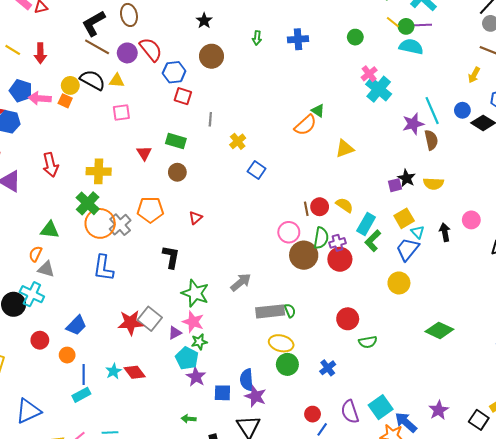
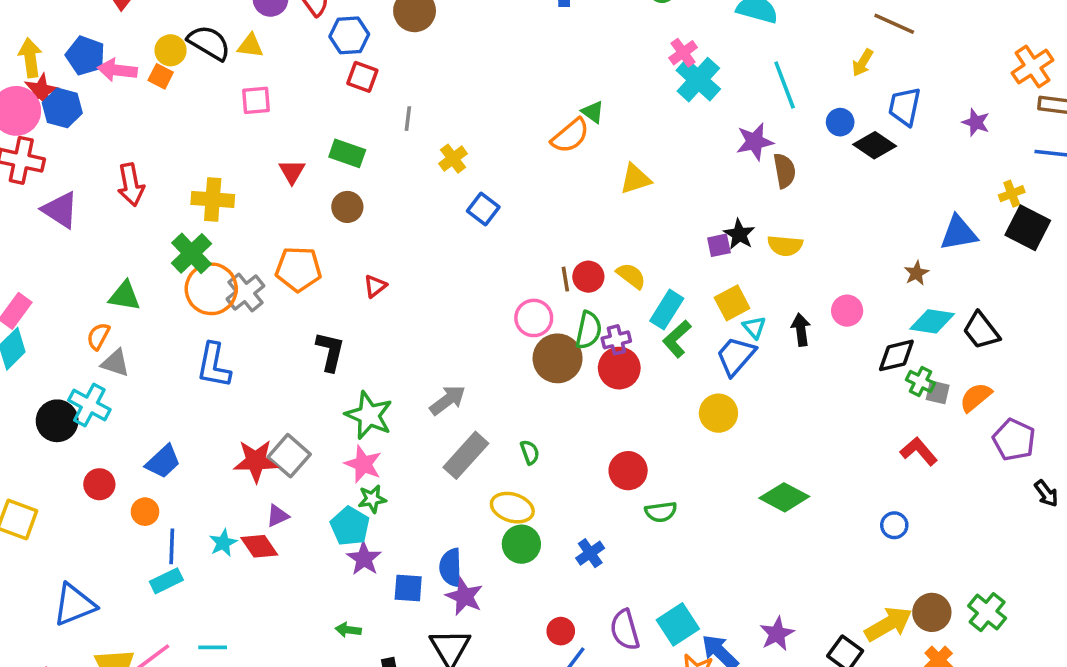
cyan line: (432, 111) -> (785, 85), moved
gray rectangle: (270, 311) -> (466, 455), moved, turned -44
purple triangle: (175, 333) -> (278, 516), moved

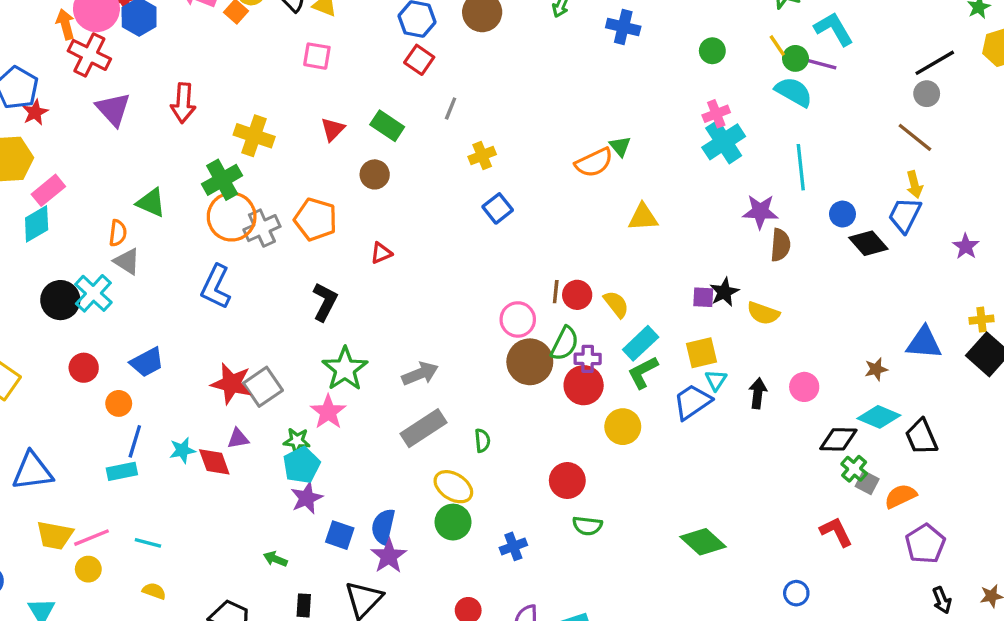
yellow arrow: (863, 63) -> (914, 185), moved, turned -60
orange semicircle: (98, 336) -> (118, 233), turned 144
yellow circle: (718, 413) -> (623, 427), moved
green star: (372, 499) -> (297, 441), moved

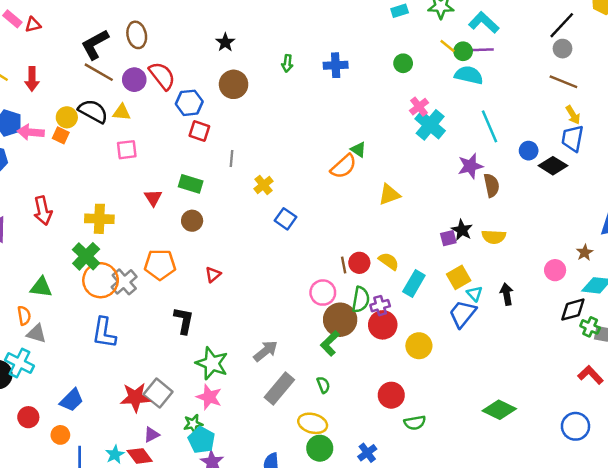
green L-shape: (643, 372) -> (330, 343), moved
pink circle: (804, 387) -> (555, 270), moved
blue circle: (796, 593) -> (575, 426), size x1.5

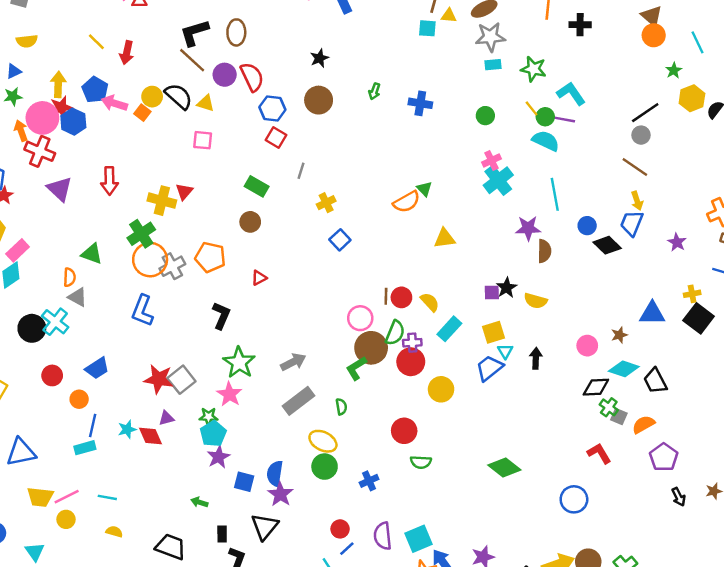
red triangle: (153, 198) -> (184, 192), moved

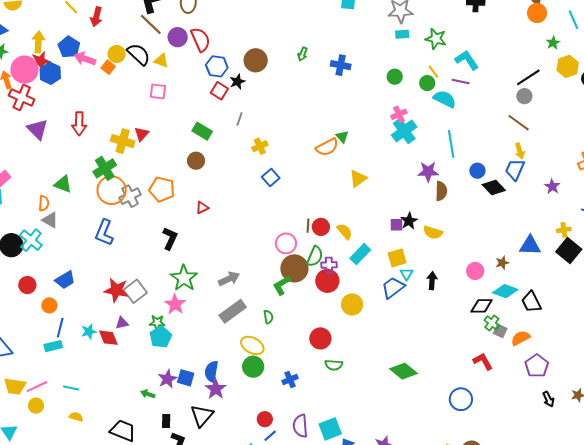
black star: (319, 58) -> (237, 82), moved
green circle: (545, 117) -> (427, 83), moved
yellow triangle: (444, 238) -> (358, 178), turned -30
purple star: (219, 457) -> (167, 379), moved

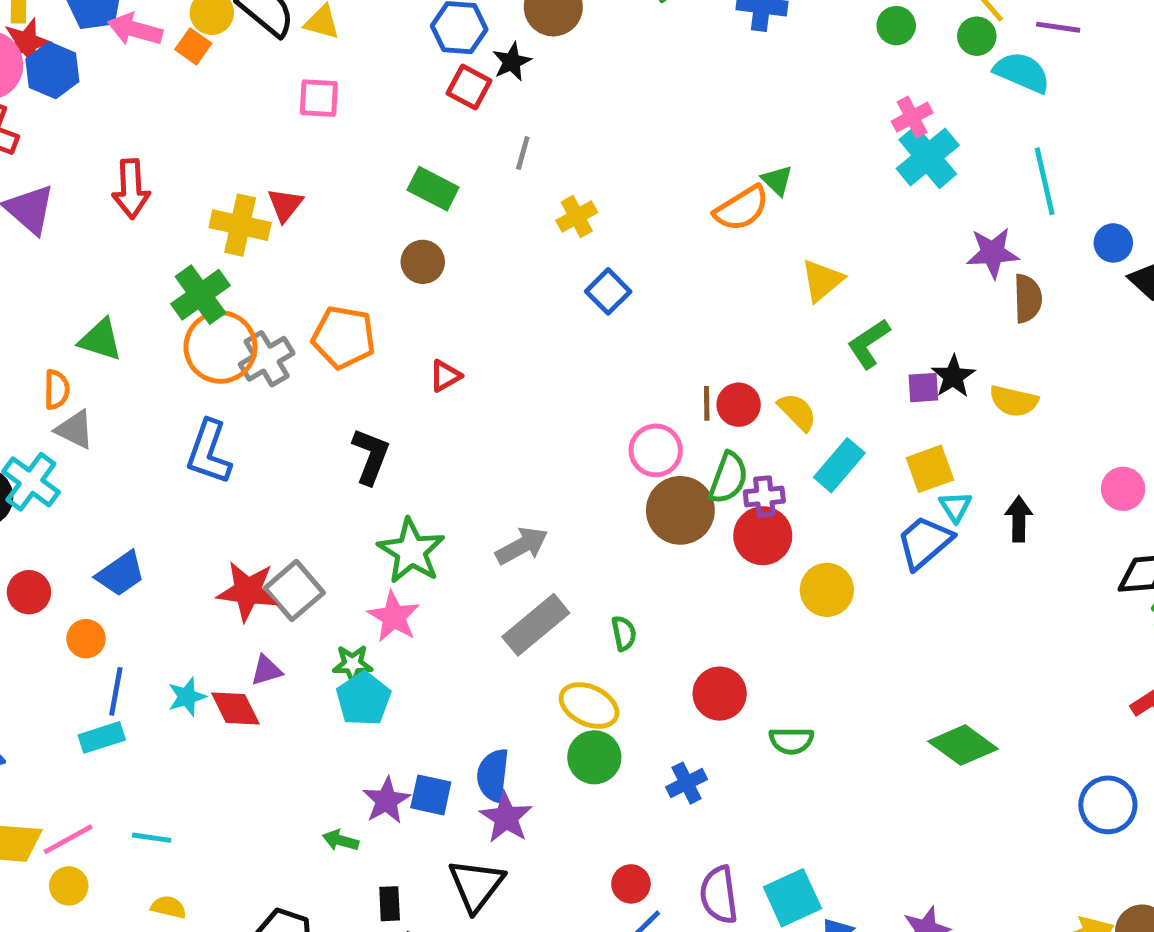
green L-shape: (282, 285) -> (869, 344), moved
red circle: (320, 338) -> (720, 694), moved

